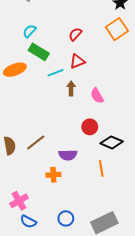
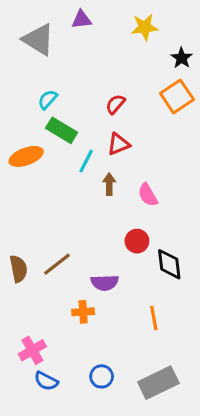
cyan line: (55, 73) -> (86, 161), turned -42
black diamond: (112, 142) -> (169, 264), turned 60
orange line: (101, 169) -> (154, 318), moved

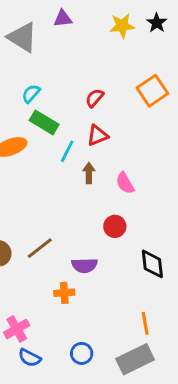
black star: (182, 58) -> (157, 23), moved
black diamond: (169, 264) -> (152, 264), moved
orange line: (154, 318) -> (145, 323), moved

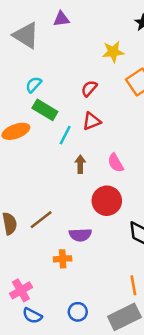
yellow star: (122, 26) -> (113, 52), moved
brown arrow: (89, 173) -> (80, 164), moved
red circle: (115, 226) -> (107, 201), size x1.5

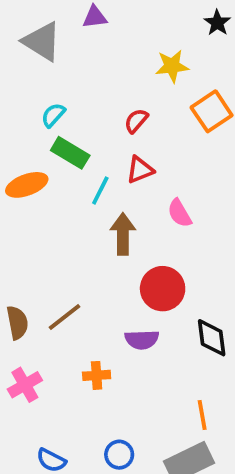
pink semicircle: (116, 163) -> (180, 213), moved
brown arrow: (80, 164) -> (123, 234), size x1.5
purple semicircle: (80, 235) -> (142, 340), moved
pink cross: (21, 290) -> (25, 385), moved

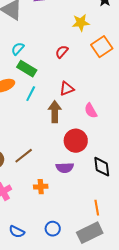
red triangle: (140, 170) -> (67, 89), moved
cyan line: (100, 191) -> (31, 94), moved
pink semicircle: (180, 213) -> (91, 111), moved

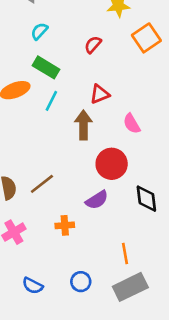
cyan semicircle: (18, 49) -> (39, 31), moved
purple semicircle: (65, 168) -> (97, 200), turned -30
orange line: (97, 208) -> (125, 253), moved

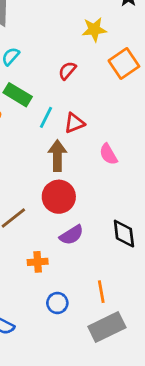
cyan line: (51, 101) -> (46, 117), moved
red circle: (112, 164) -> (59, 197), moved
blue circle: (81, 282) -> (57, 303), moved

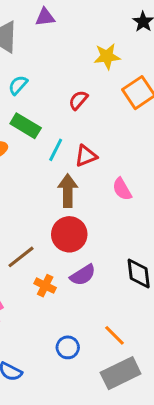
orange cross: (38, 262) -> (45, 286), moved, turned 30
orange line: (101, 292) -> (114, 335), turned -35

